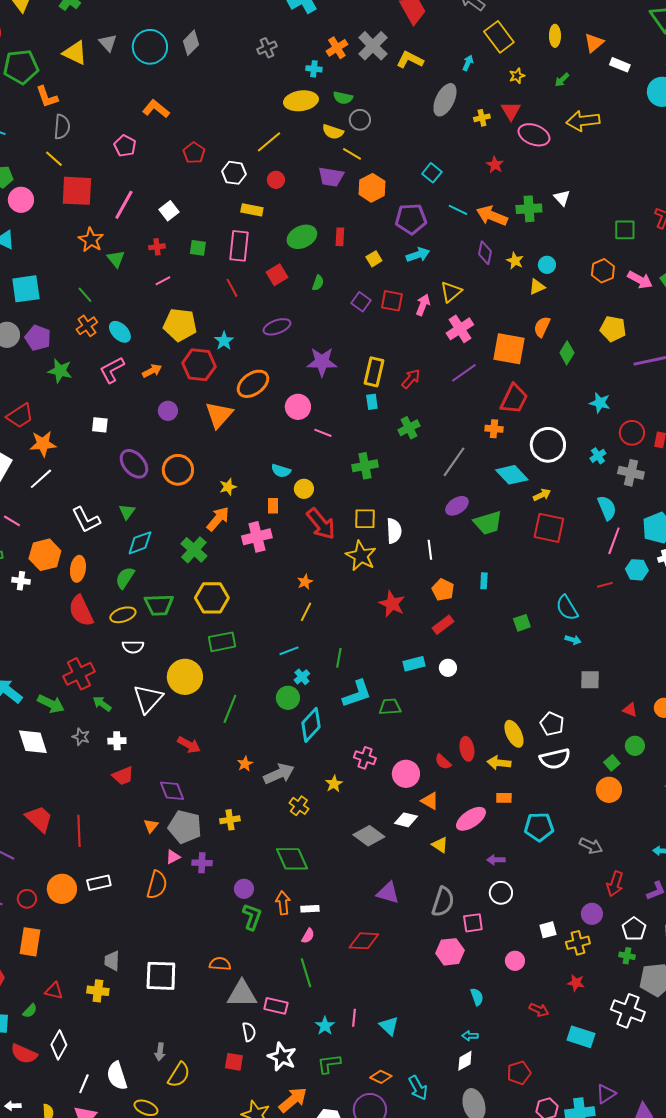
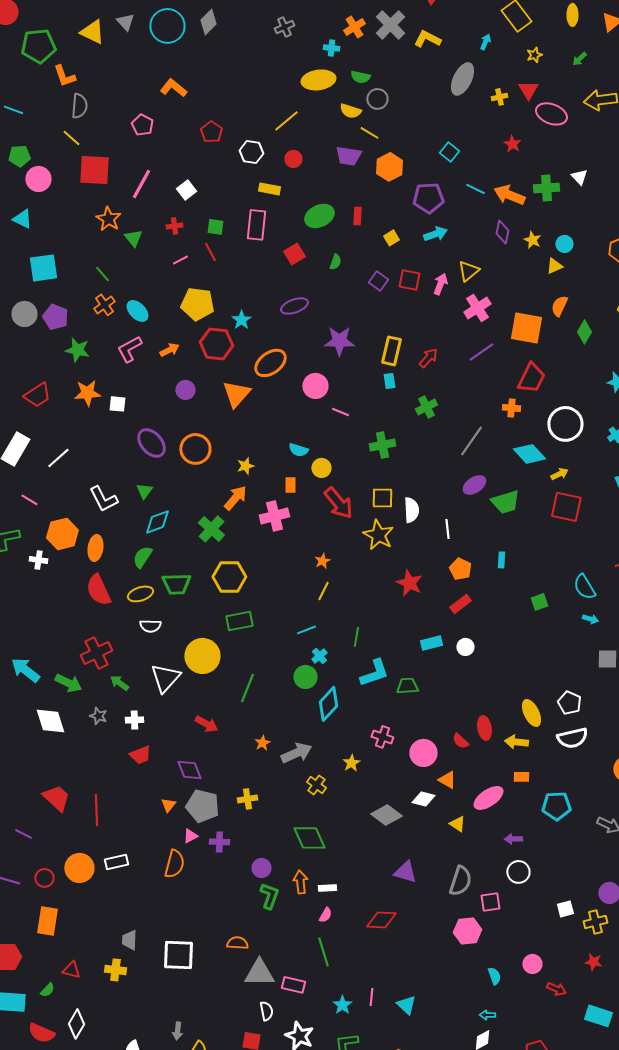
red line: (232, 288) -> (210, 252), moved
orange star: (43, 444) -> (87, 393), moved
pink circle: (515, 961) -> (532, 964), moved

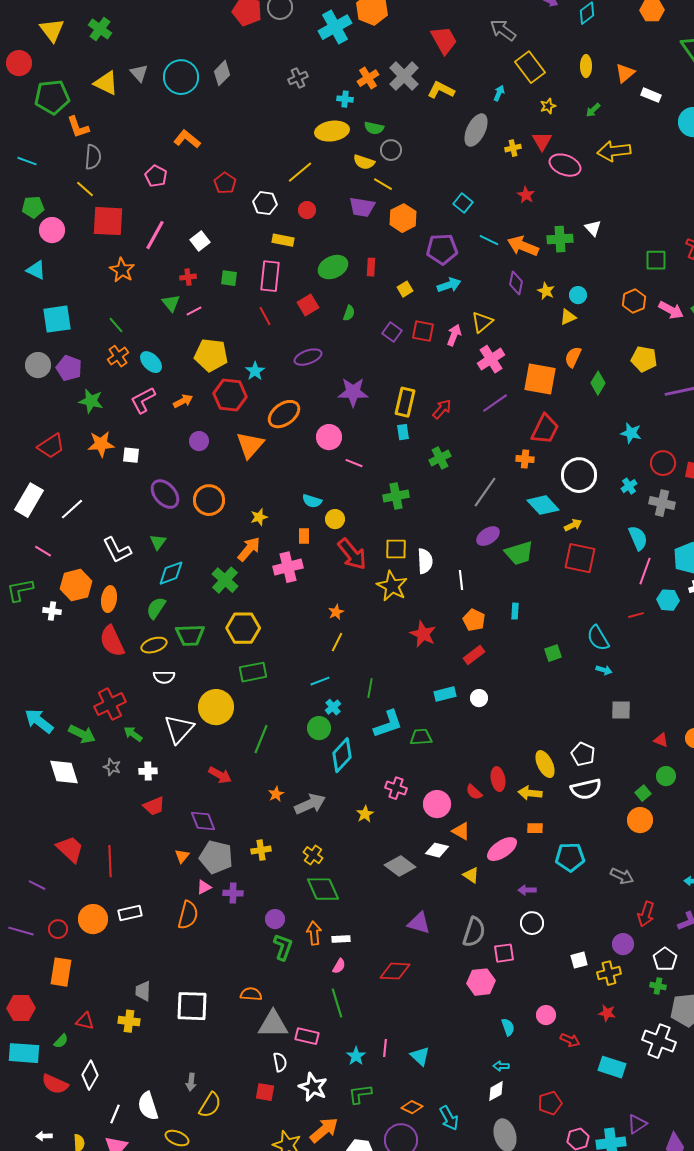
green triangle: (133, 238) -> (171, 303), moved
red line: (210, 252) -> (265, 316), moved
yellow cross: (316, 785) -> (313, 855), moved

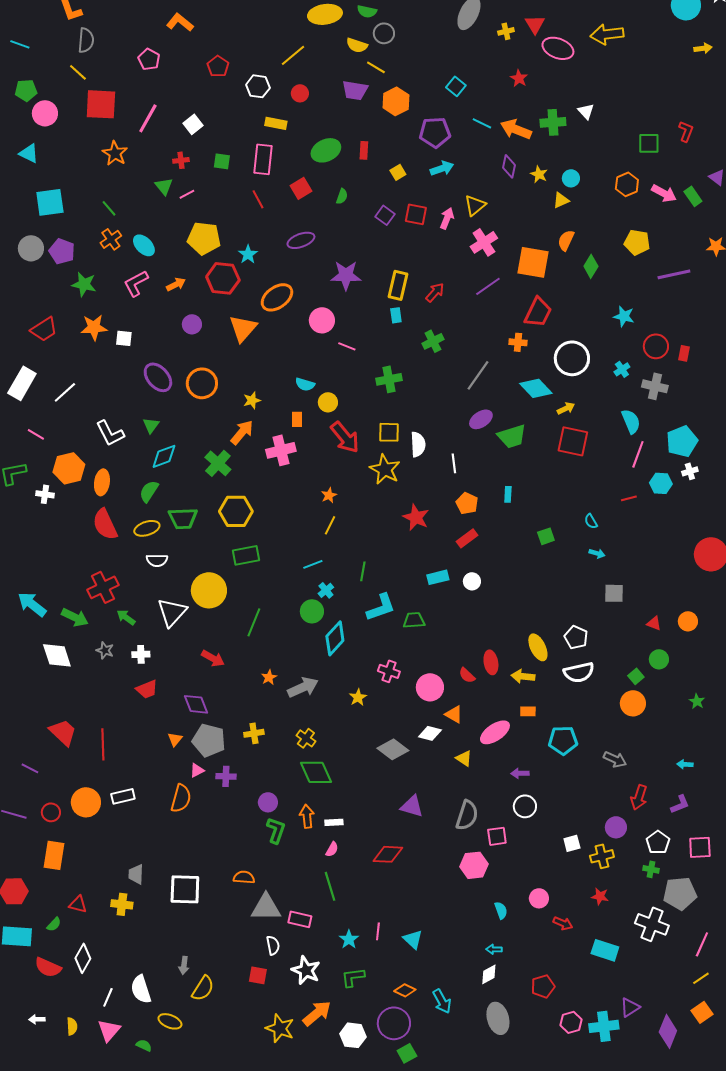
cyan semicircle: (598, 638) -> (591, 521), size x0.6

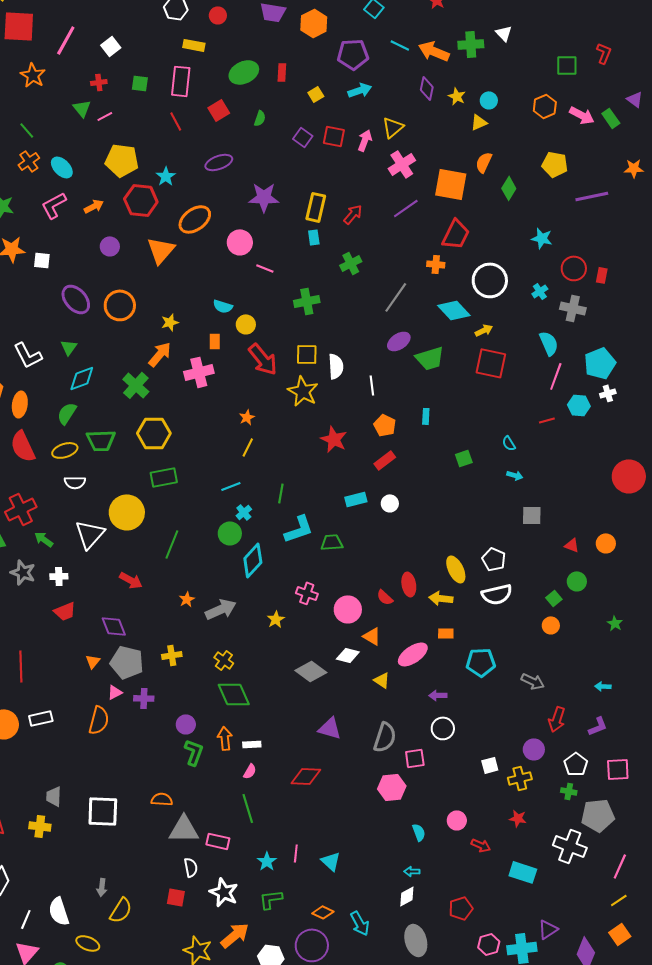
gray star: (105, 650) -> (23, 572), size x1.4
orange circle: (633, 703) -> (551, 625), size x0.7

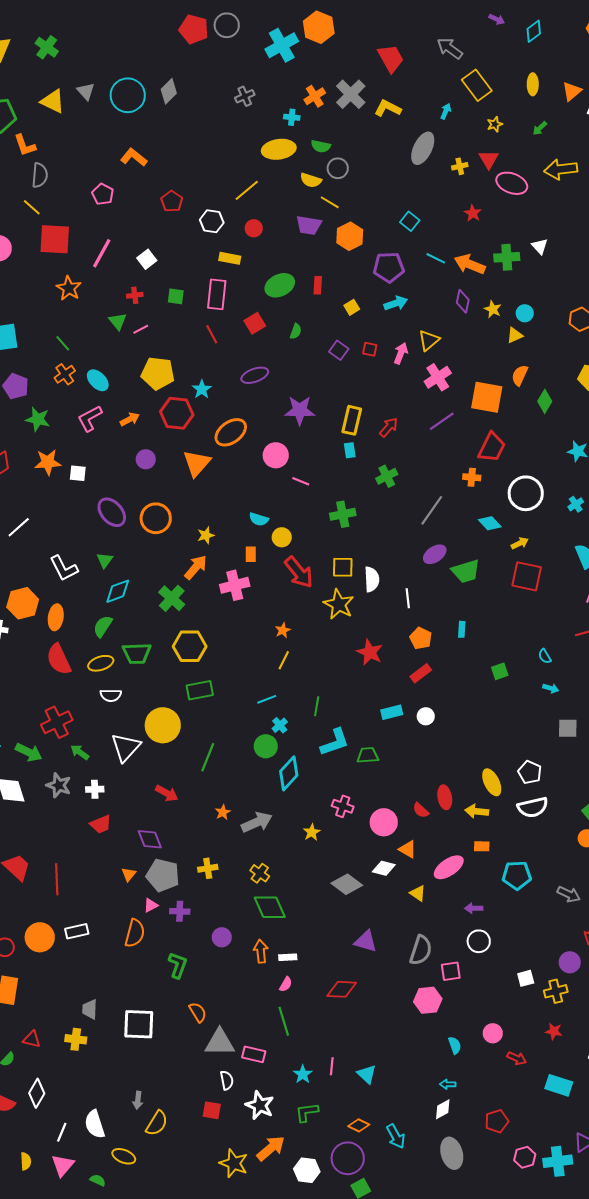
red square: (334, 136) -> (370, 349), size x0.7
cyan diamond: (454, 310) -> (490, 523), size x0.7
green L-shape: (194, 752) -> (178, 965), moved
orange semicircle: (162, 799) -> (198, 1012), turned 55

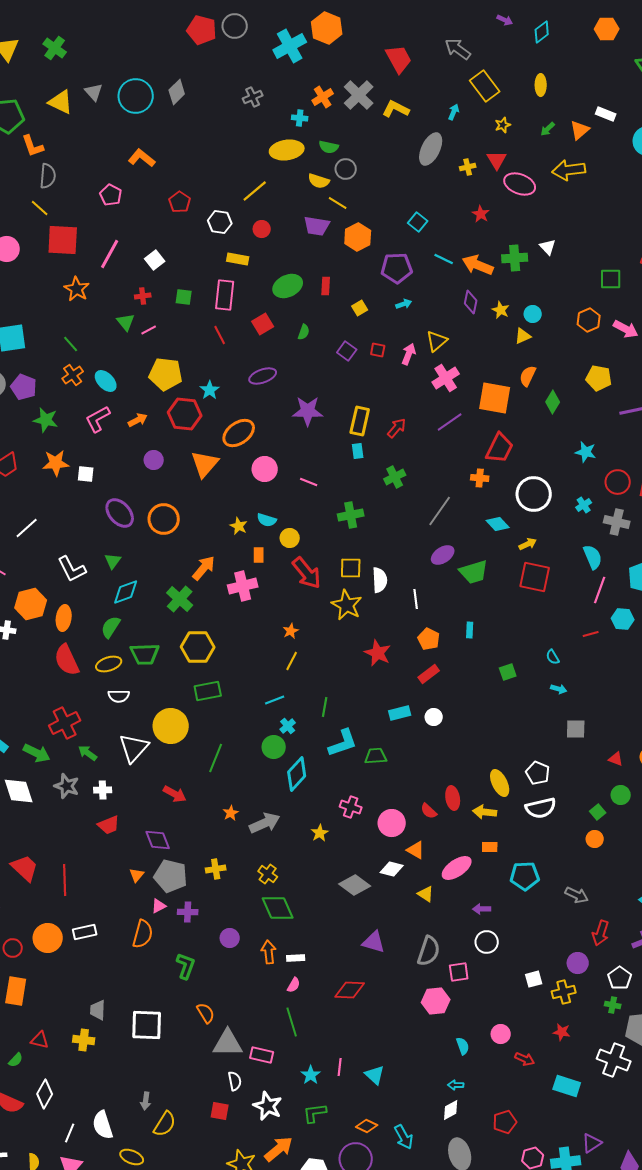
orange triangle: (572, 91) -> (580, 130), moved
cyan arrow: (396, 303) -> (404, 304), size x0.7
pink circle: (276, 455) -> (265, 469), moved
yellow star: (206, 535) -> (239, 526), moved, turned -30

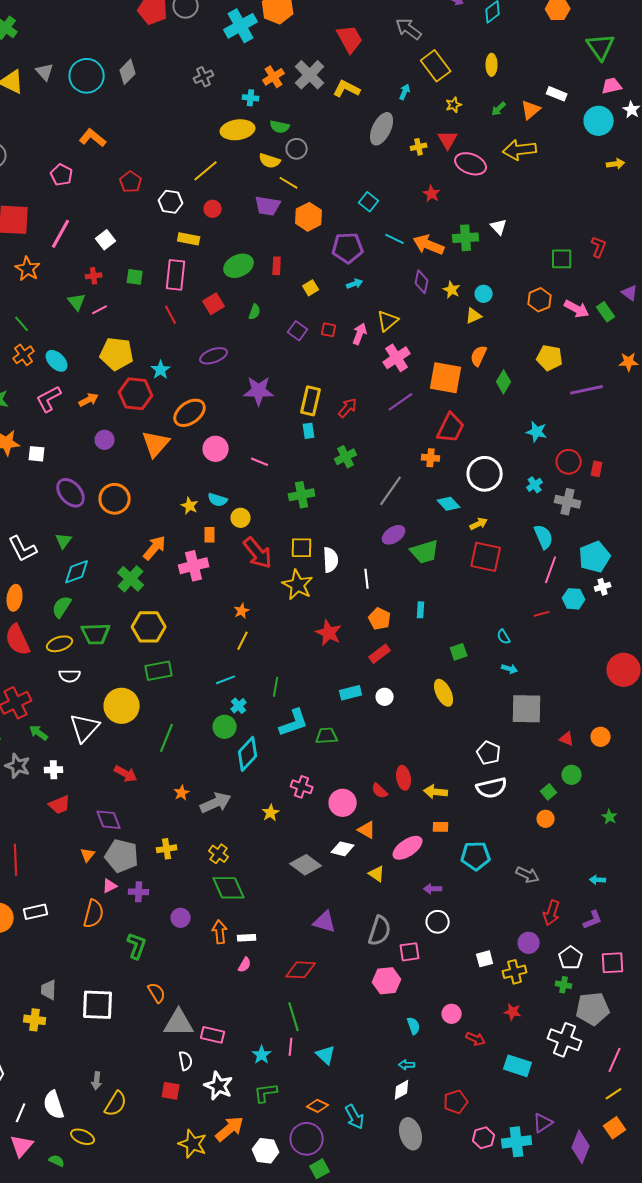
gray square: (576, 729) -> (527, 709), size x1.6
yellow ellipse: (500, 783) -> (444, 693), moved
green line: (292, 1022) -> (294, 1017), moved

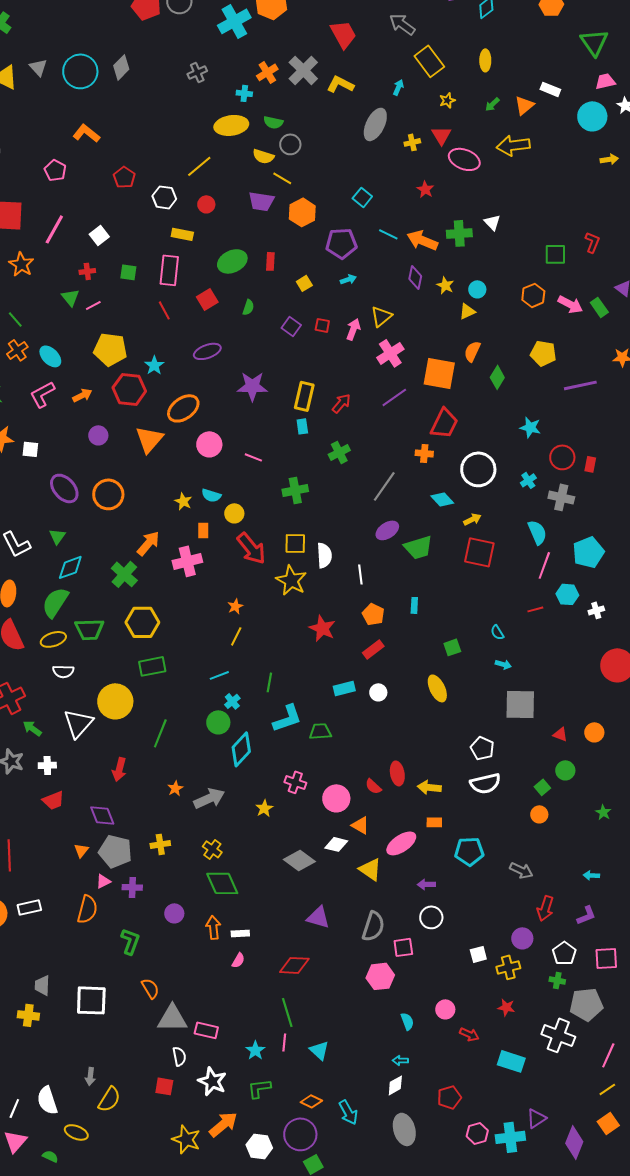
white cross: (603, 587) -> (596, 610), moved
green semicircle: (62, 607) -> (55, 602), size x1.4
red arrow: (126, 774) -> (119, 769), turned 75
yellow triangle: (377, 874) -> (370, 869), size x1.4

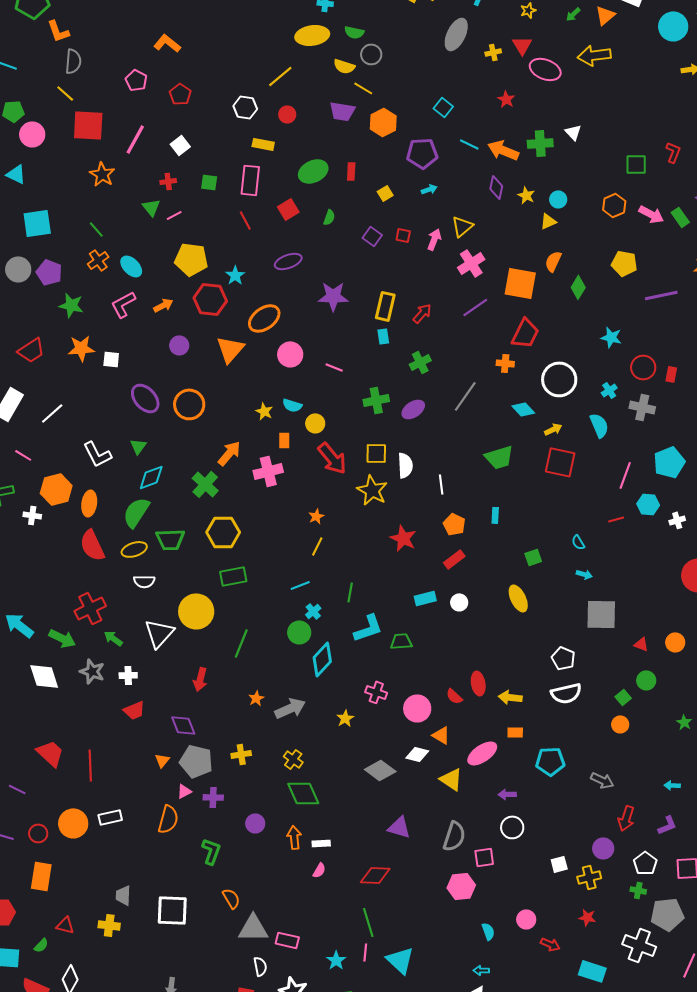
red pentagon: (124, 177) -> (180, 94), moved
purple ellipse: (387, 530) -> (413, 409), moved
cyan semicircle: (537, 532) -> (599, 425), moved
cyan triangle: (319, 1050) -> (400, 960), size x1.4

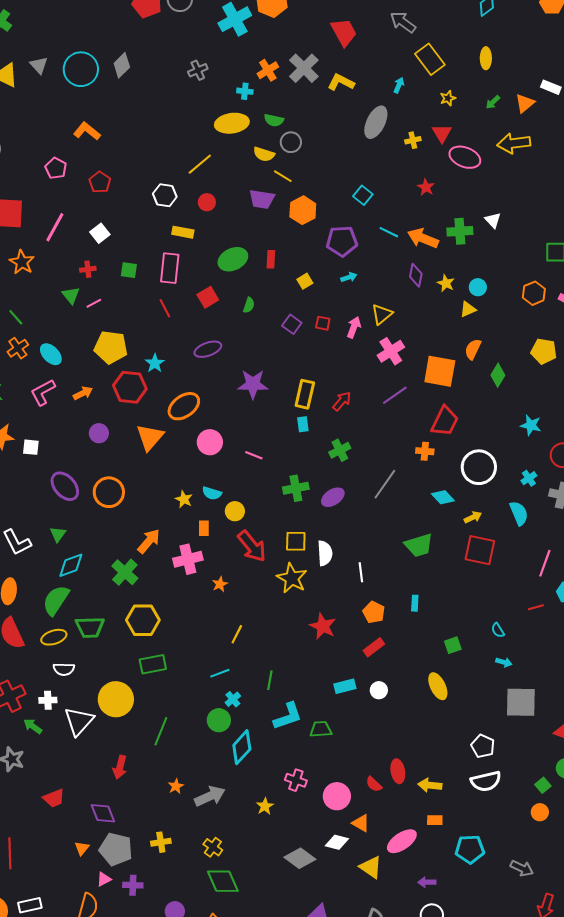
orange star: (316, 516) -> (220, 584), moved
white cross: (128, 675) -> (48, 700), moved

